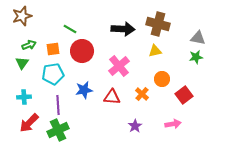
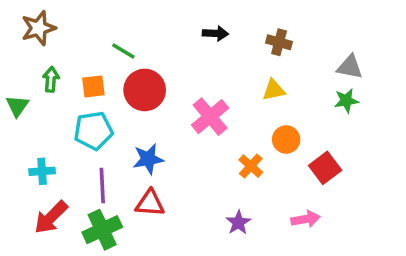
brown cross: (158, 24) -> (279, 42), size x0.6
black arrow: (123, 29) -> (215, 33), moved, size x0.6
green arrow: (29, 45) -> (51, 79), turned -64
green triangle: (22, 63) -> (17, 106), moved
red triangle: (112, 97) -> (150, 203), moved

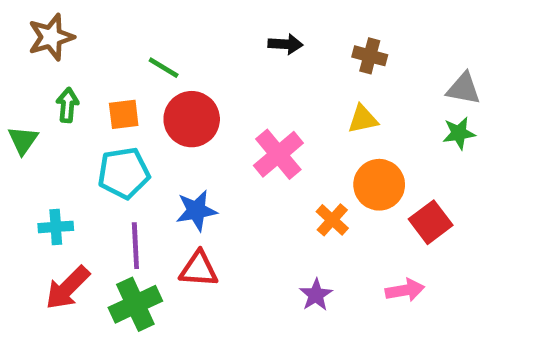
orange circle: (286, 139) -> (379, 185), size x1.4

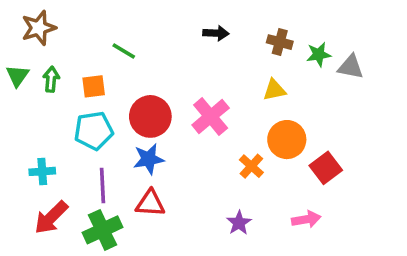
red circle: (192, 119) -> (150, 116), moved
green star: (459, 133) -> (319, 54), moved
green triangle: (23, 140) -> (17, 76), moved

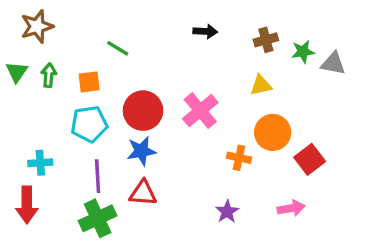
brown cross: (280, 42) -> (266, 40), turned -30
orange cross: (251, 166) -> (239, 158), turned -30
red arrow: (51, 217) -> (27, 205), moved, turned -45

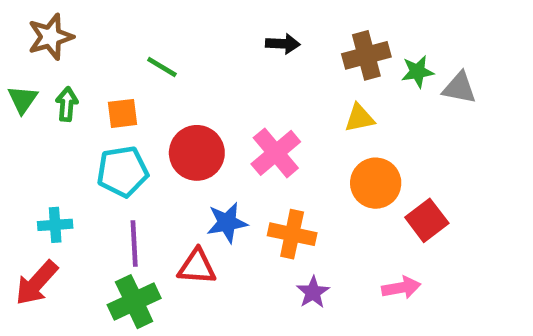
brown cross: (266, 40) -> (366, 55), size x1.4
blue star: (141, 151) -> (227, 223), moved
orange cross: (239, 158) -> (292, 234), moved, size x1.4
red arrow: (27, 205) -> (37, 283), turned 42

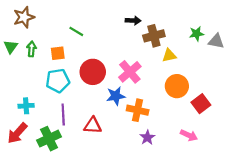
brown cross: (366, 55) -> (154, 36), moved
blue star: (227, 223) -> (116, 96), moved
pink arrow: (401, 288) -> (189, 135), turned 35
green cross: (134, 302) -> (49, 139), moved

